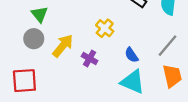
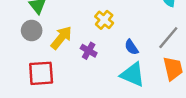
red square: (24, 81) -> (41, 73), moved

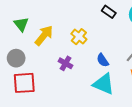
gray circle: (32, 31) -> (16, 58), moved
yellow arrow: (61, 38) -> (44, 36), moved

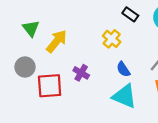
yellow cross: (79, 37) -> (112, 39), moved
red square: (24, 83) -> (50, 86), moved

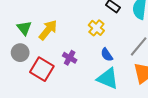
green triangle: (31, 28) -> (24, 28), moved
red square: (50, 86) -> (42, 69), turned 35

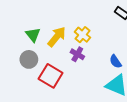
yellow cross: (96, 28) -> (82, 35), moved
purple cross: (70, 58) -> (77, 54), moved

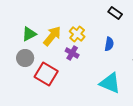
green triangle: (33, 35) -> (29, 34), turned 42
blue semicircle: (116, 61) -> (109, 44), moved, turned -136

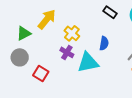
yellow arrow: (52, 36) -> (47, 19), moved
red square: (46, 74) -> (41, 74), size x0.7
cyan triangle: (110, 83) -> (88, 62), moved, turned -35

